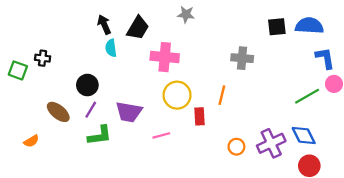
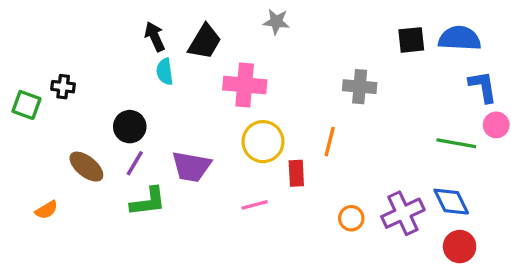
green line: (307, 96) -> (456, 143), turned 40
pink line: (161, 135) -> (255, 205), moved

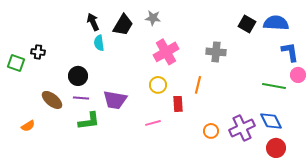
gray star: (276, 22) -> (153, 18), moved
black square: (411, 40) -> (247, 24), turned 36
pink cross: (245, 85) -> (166, 52), moved, turned -35
yellow circle: (263, 142) -> (158, 85), size x0.7
purple line: (135, 163) -> (81, 98), turned 63

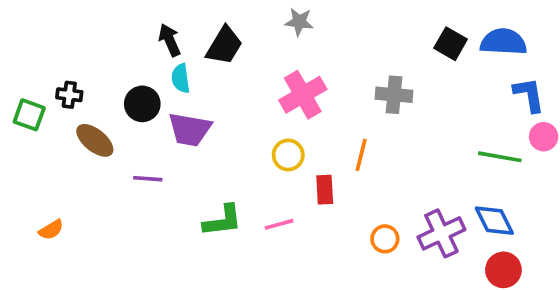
gray star: (153, 18) -> (299, 22), moved
black circle: (78, 76) -> (142, 104), moved
brown ellipse: (52, 100) -> (95, 140), moved
purple trapezoid: (115, 100) -> (190, 129), moved
green L-shape: (89, 121) -> (223, 221), moved

